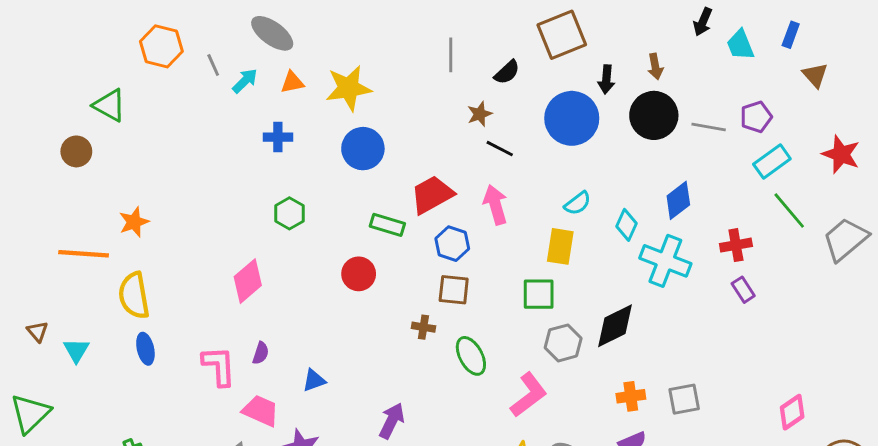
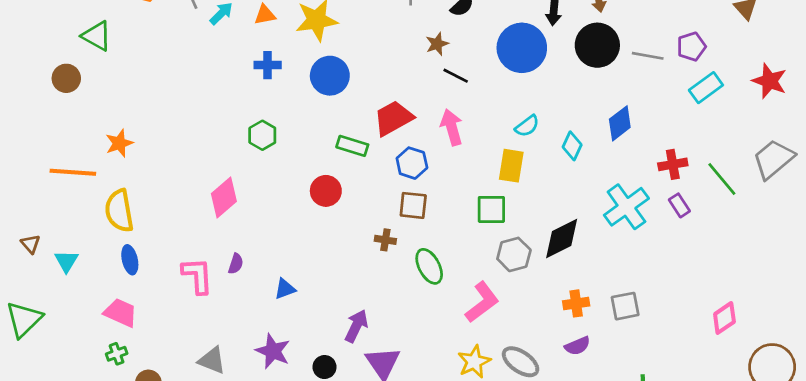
blue cross: (278, 137) -> (268, 65), moved
green line: (789, 210) -> (722, 179), moved
cyan cross: (665, 261) -> (626, 207), moved, turned 33
pink trapezoid: (261, 411) -> (121, 313), moved

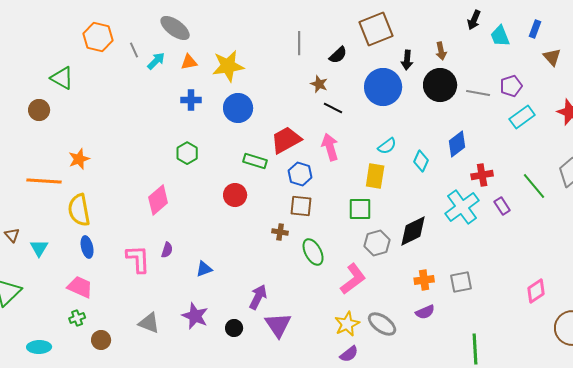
brown star: (437, 44) -> (319, 84), turned -30
red cross: (673, 164) -> (482, 175), moved

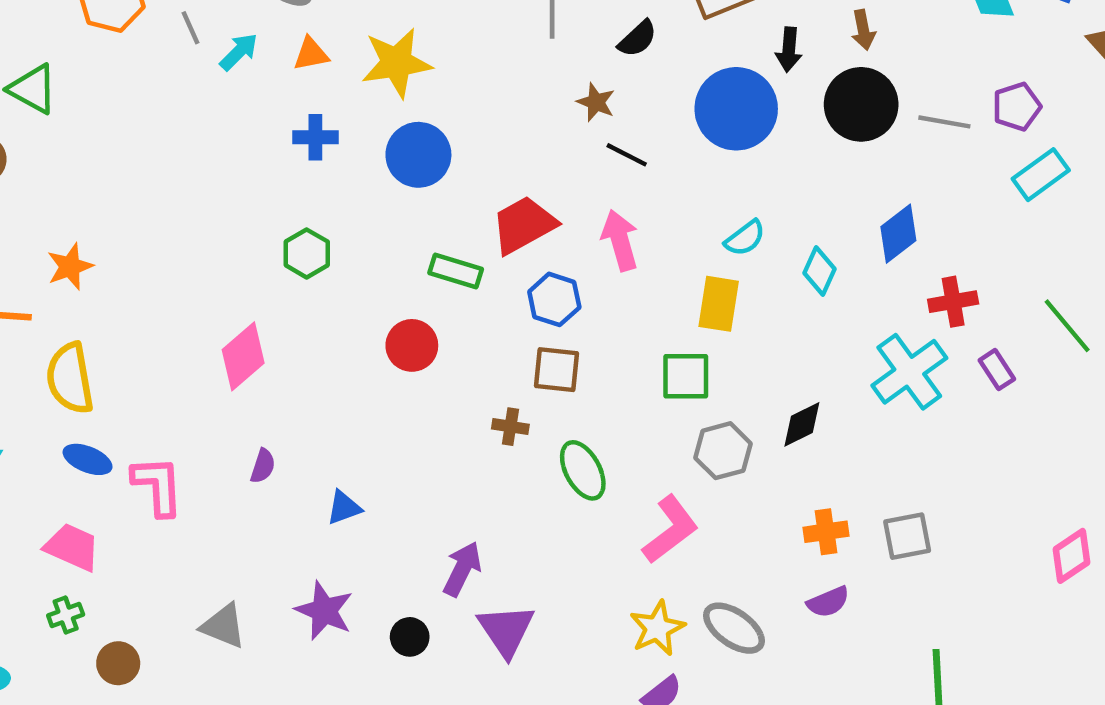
black diamond: (413, 231) -> (802, 424), size x0.7
blue ellipse: (87, 247) -> (88, 459), turned -55
pink L-shape: (138, 259) -> (158, 486), moved

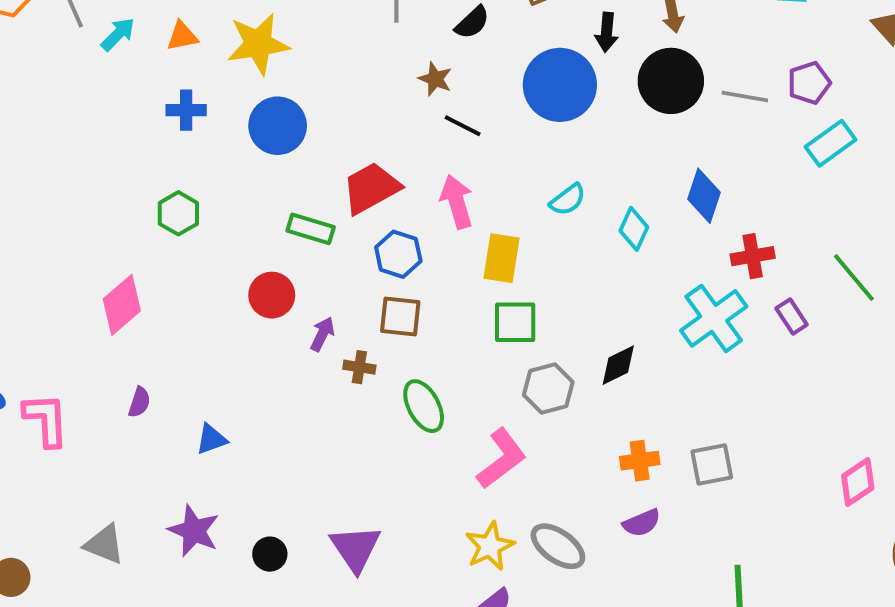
blue diamond: (898, 234) -> (704, 196), turned -34
yellow rectangle: (719, 304) -> (501, 258), moved
purple arrow: (462, 569) -> (322, 334), moved, size x0.7

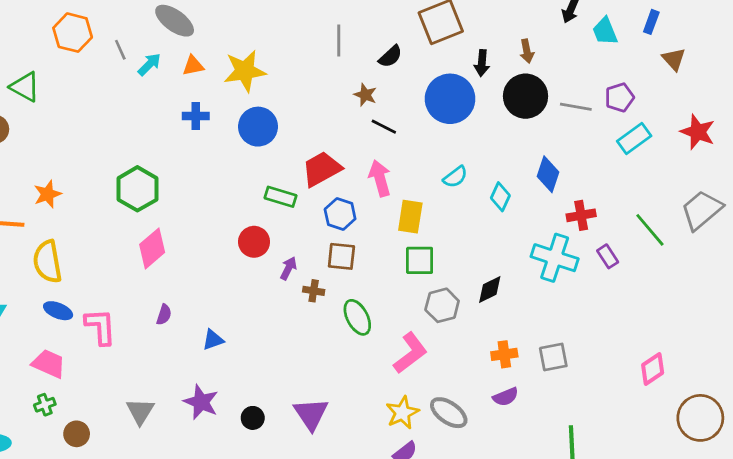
green hexagon: (178, 213) -> (137, 189), moved, size x1.5
cyan cross: (714, 318) -> (555, 258), turned -36
gray triangle: (104, 544) -> (140, 411), turned 40

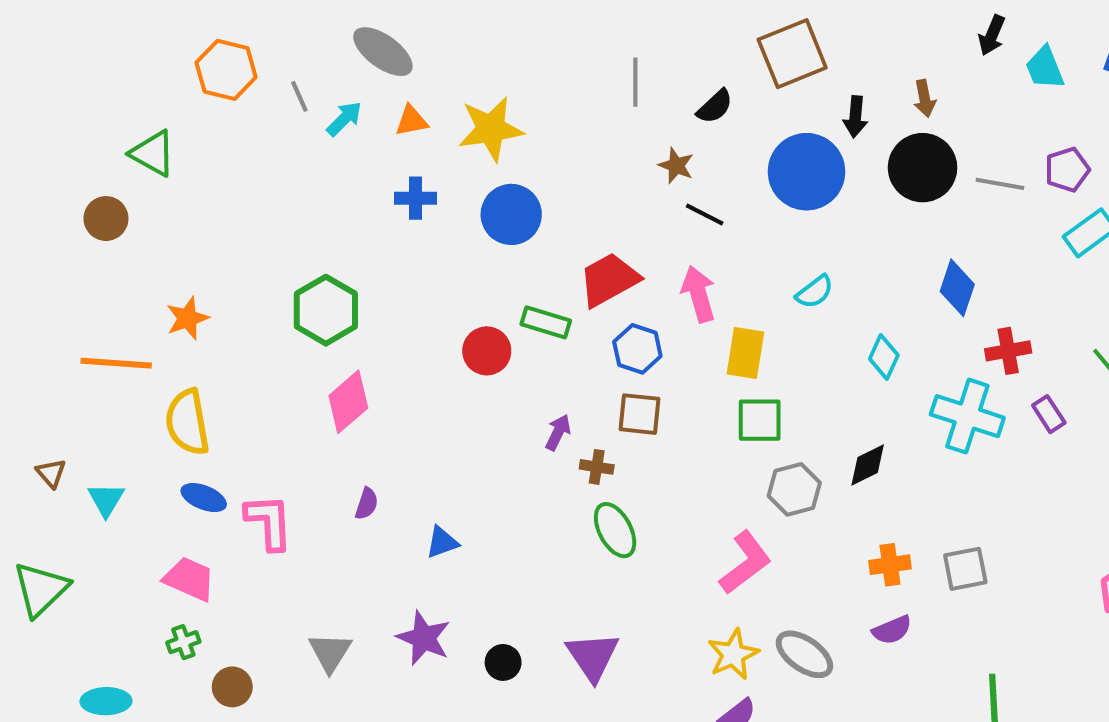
cyan diamond: (500, 197) -> (884, 357), moved
red circle: (254, 242) -> (487, 351), moved
green ellipse: (357, 317) -> (615, 530), moved

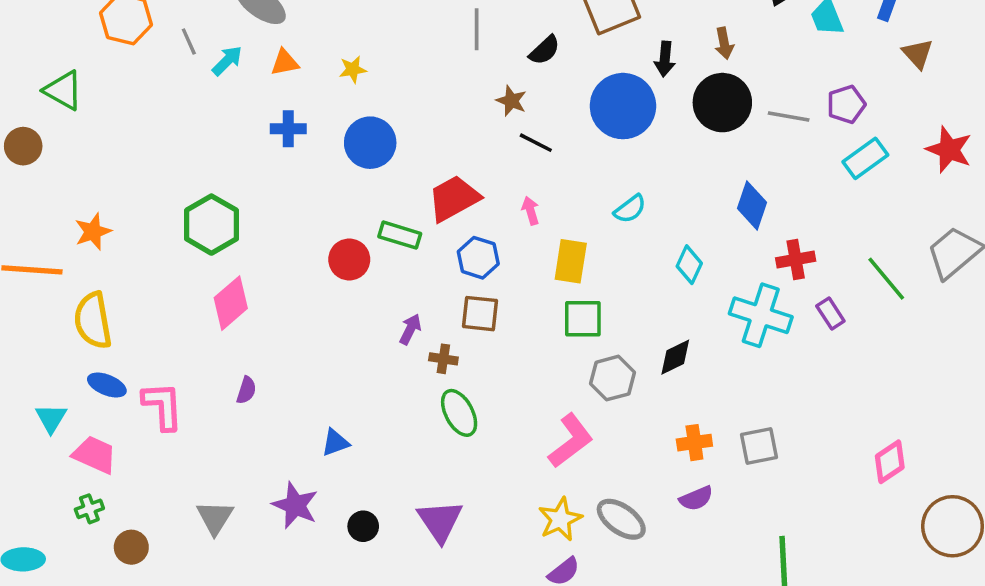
yellow star: (491, 129) -> (353, 69), size x0.5
pink arrow: (699, 294) -> (531, 211), size x0.6
cyan triangle: (106, 500) -> (51, 418), moved
blue triangle: (442, 542) -> (335, 443), moved

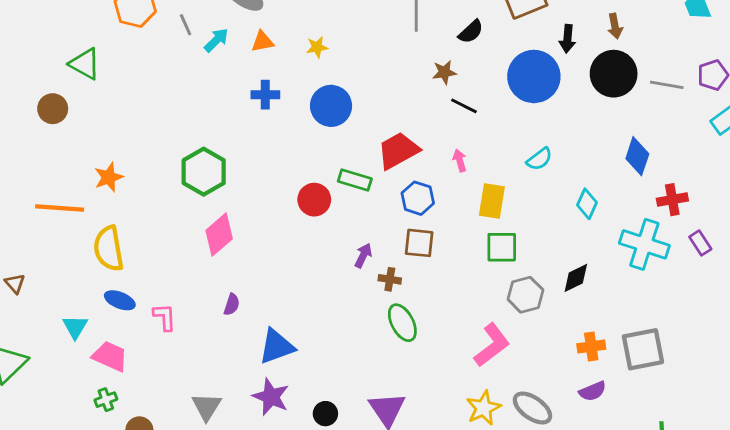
brown star: (511, 101) -> (444, 72), turned -30
pink L-shape: (163, 406) -> (165, 317), size x0.7
blue triangle: (335, 443) -> (276, 346), moved, size x1.6
gray square: (759, 446) -> (643, 349), size x1.4

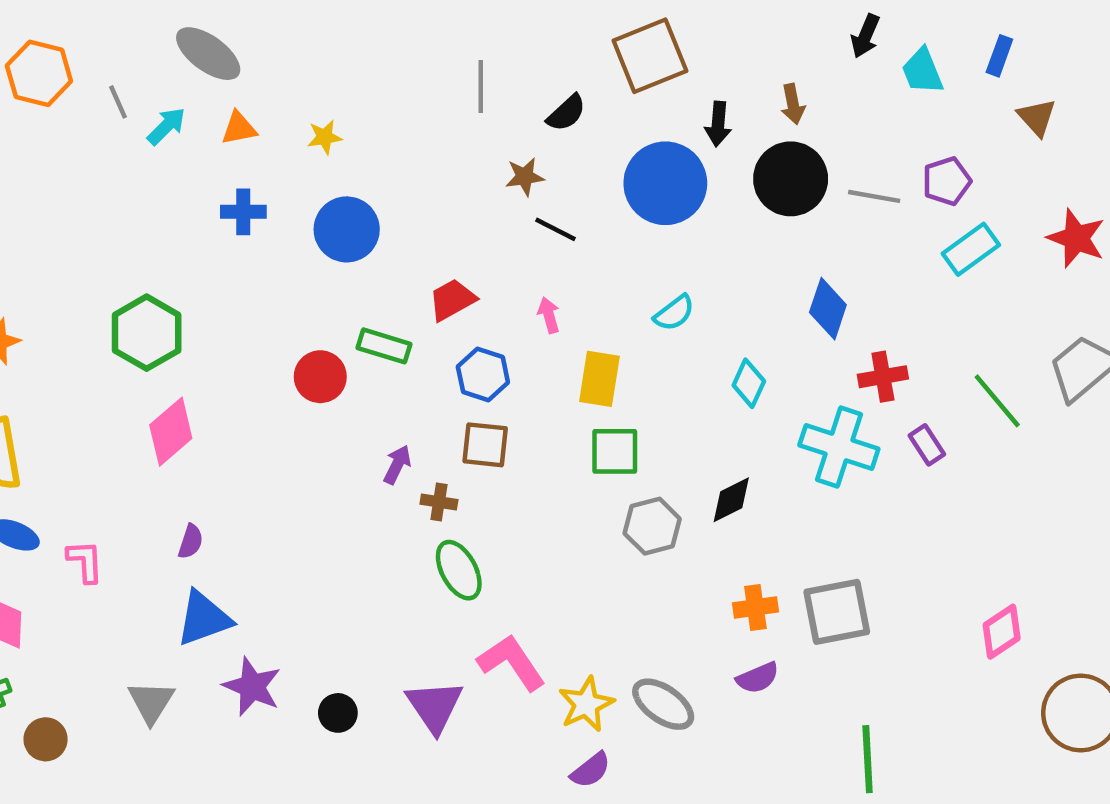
red trapezoid: (398, 151) -> (452, 300), size x0.7
pink L-shape: (492, 345) -> (511, 662), moved, turned -87
blue triangle: (276, 346) -> (204, 618), moved

